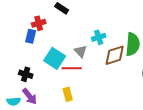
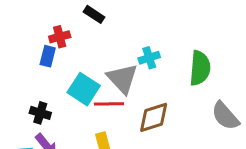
gray triangle: (81, 51) -> (122, 79), size x1.6
brown diamond: (115, 55) -> (154, 117), moved

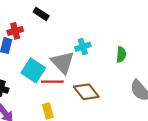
green semicircle: (200, 68) -> (121, 55), size x0.6
brown diamond: (154, 117) -> (86, 92), turned 70

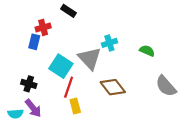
green semicircle: (121, 55) -> (147, 51), turned -72
red line: (52, 82) -> (69, 87), moved, turned -70

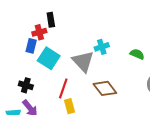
black rectangle: (69, 11) -> (51, 20), moved, turned 48
cyan square: (61, 66) -> (49, 58), moved

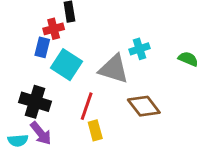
gray triangle: (83, 61) -> (114, 69), turned -30
black cross: (26, 85) -> (35, 102), size x1.5

